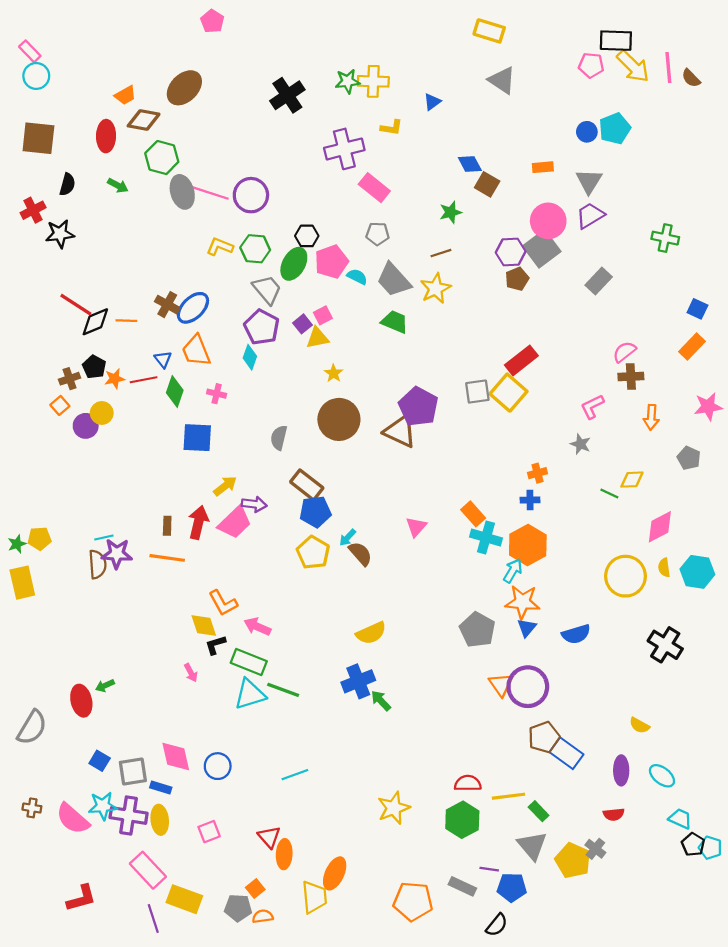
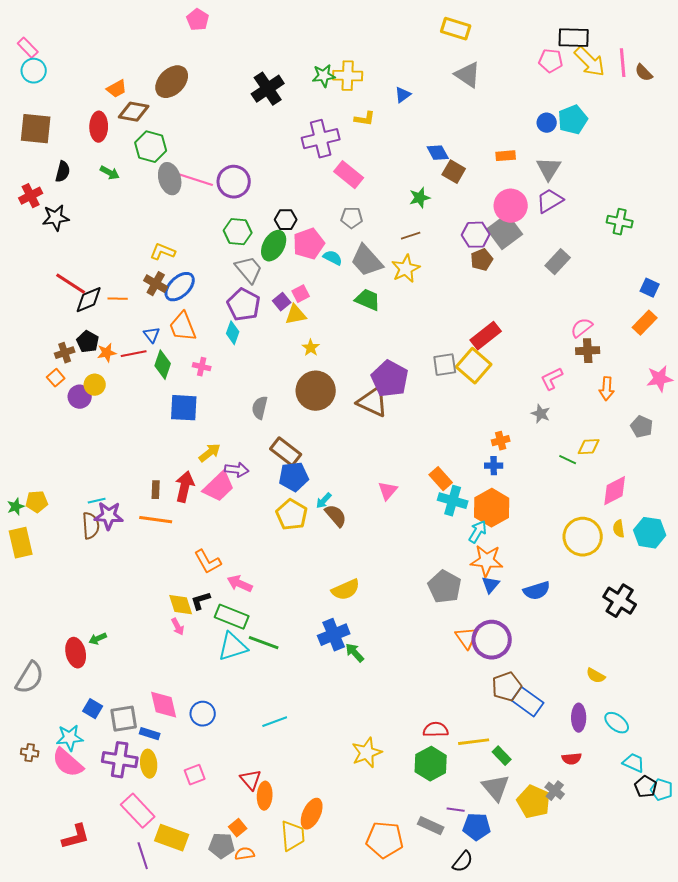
yellow L-shape: (220, 247) -> (163, 252), moved
yellow diamond: (204, 626) -> (181, 605), moved
cyan star: (103, 806) -> (70, 738), moved

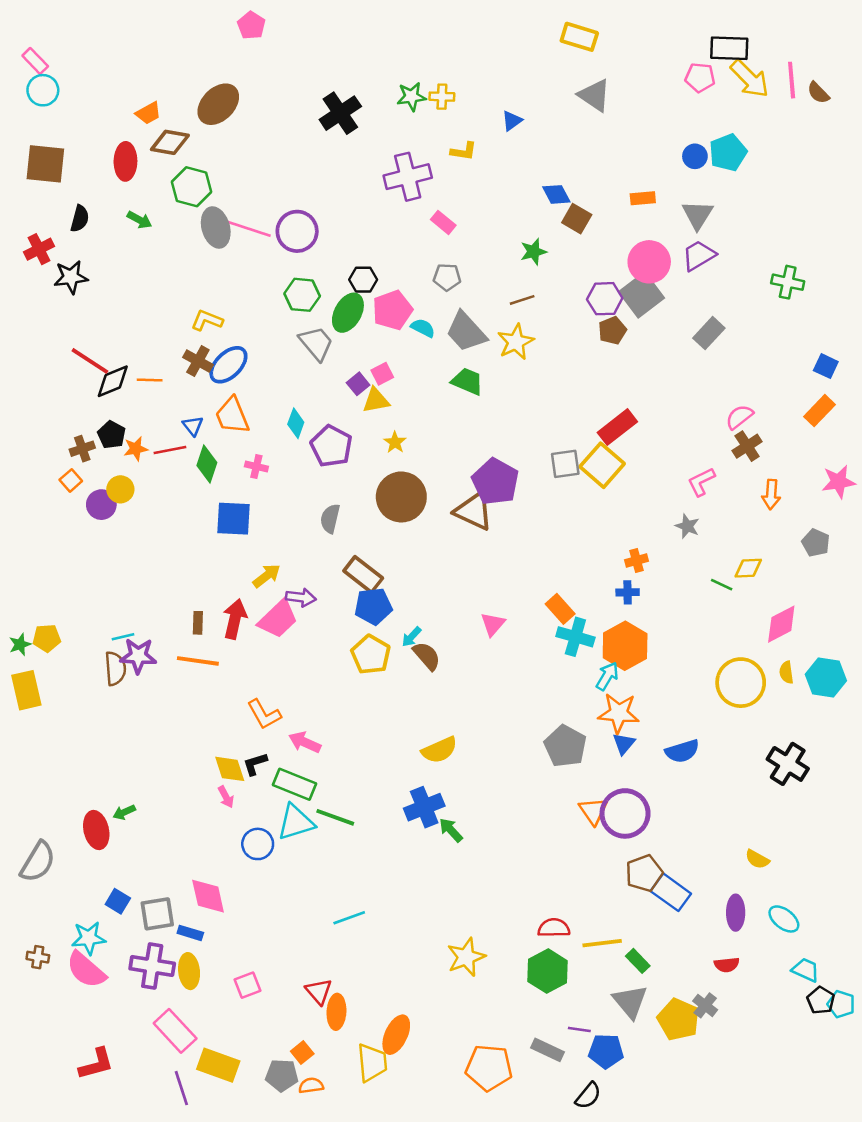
yellow cross: (348, 76) -> (442, 97), size x0.7
pink rectangle: (349, 175) -> (443, 222), size x0.7
purple pentagon: (244, 305) -> (331, 446), moved
brown cross: (588, 351) -> (747, 446), turned -30
blue circle: (203, 714) -> (258, 844), moved

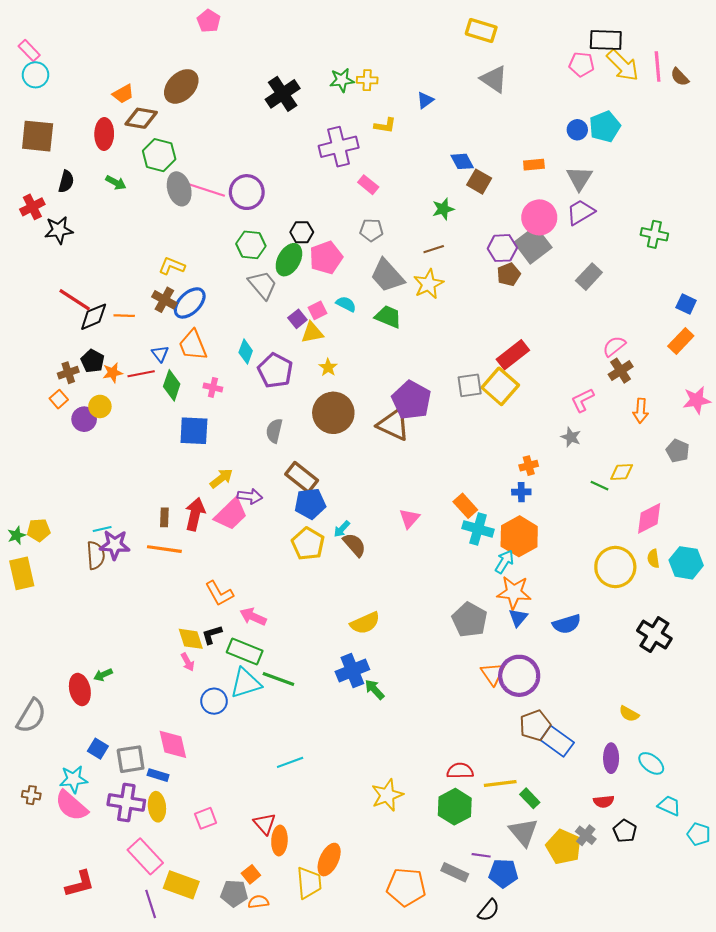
cyan semicircle: (423, 328) -> (346, 304), moved
black pentagon: (821, 1000) -> (625, 831), moved

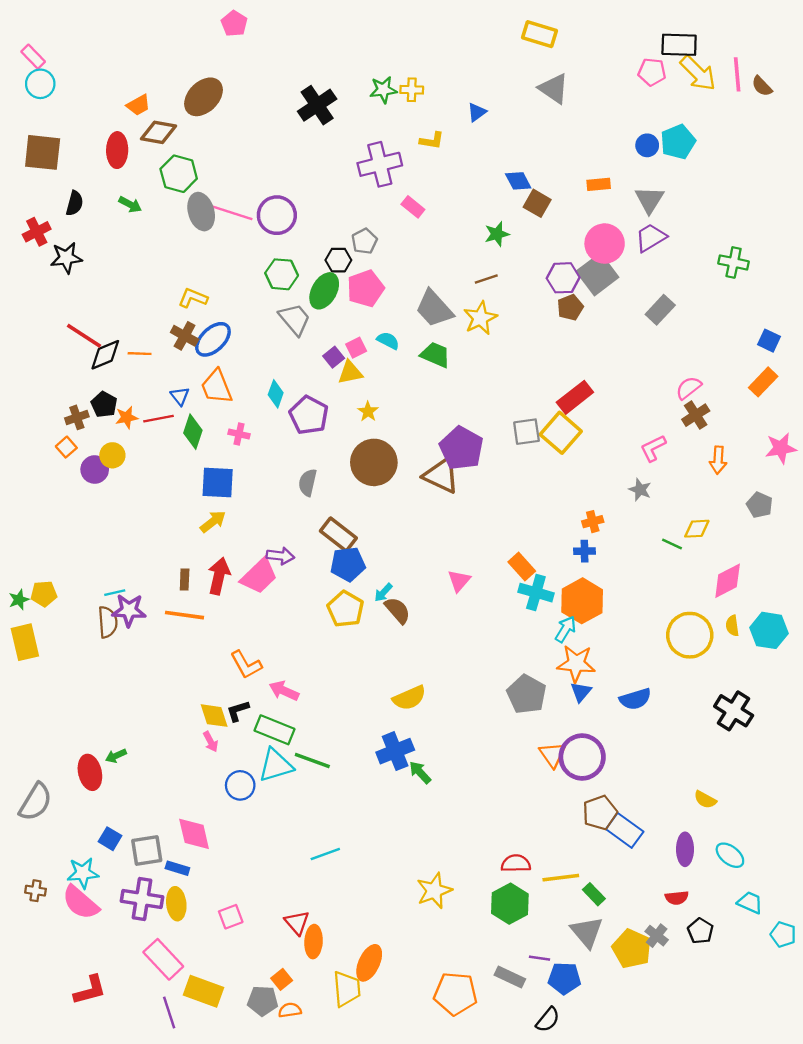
gray pentagon: (371, 230) -> (364, 241), moved, turned -30
yellow arrow: (221, 478) -> (213, 522), moved

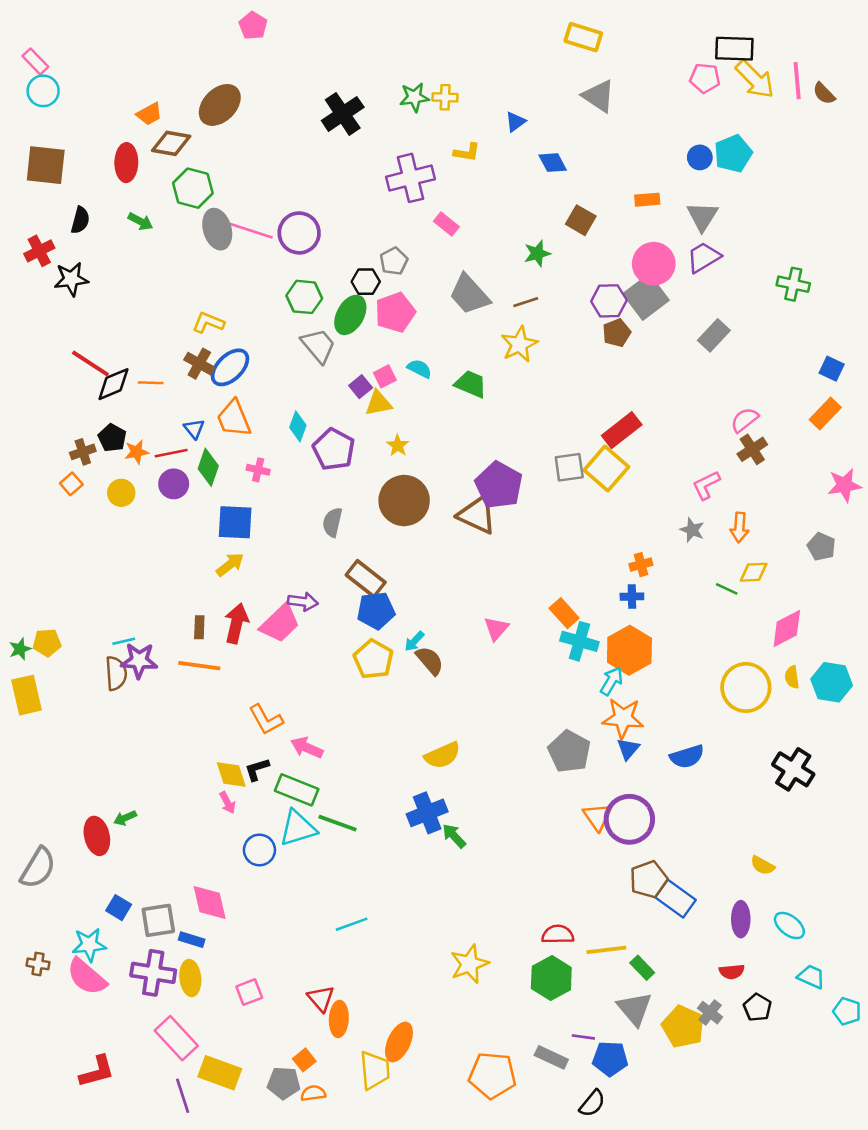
blue diamond: (518, 181) -> (553, 163), moved
gray trapezoid: (434, 309) -> (469, 294), moved
orange arrow: (718, 460) -> (739, 527), moved
purple circle: (95, 470) -> (174, 484), moved

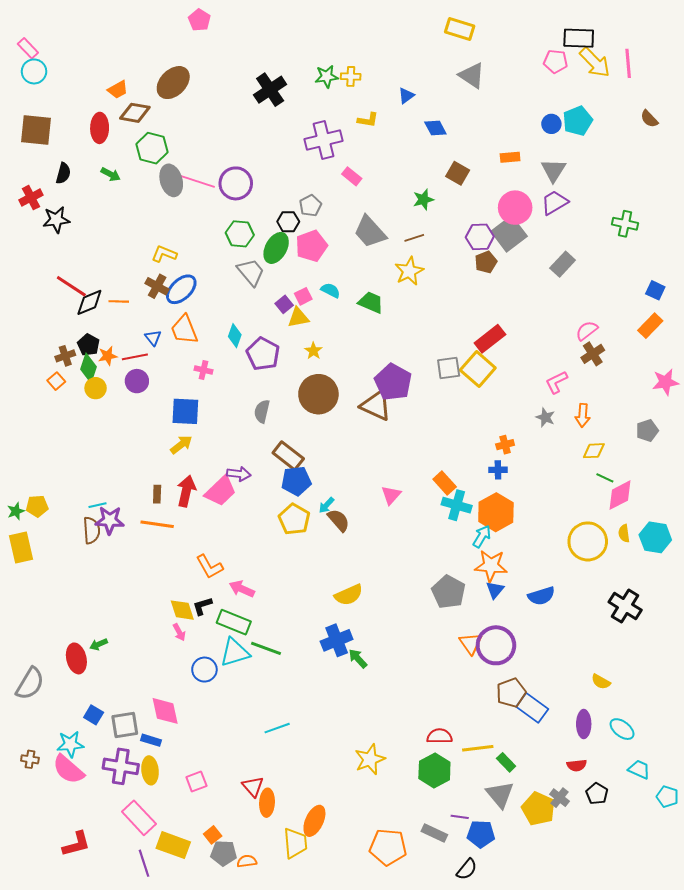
brown semicircle: (824, 93) -> (649, 119), moved
green diamond: (208, 467) -> (88, 368), moved
gray pentagon: (821, 547) -> (647, 431), turned 30
green line: (727, 589) -> (605, 478), moved
orange square: (304, 1060) -> (213, 835), moved

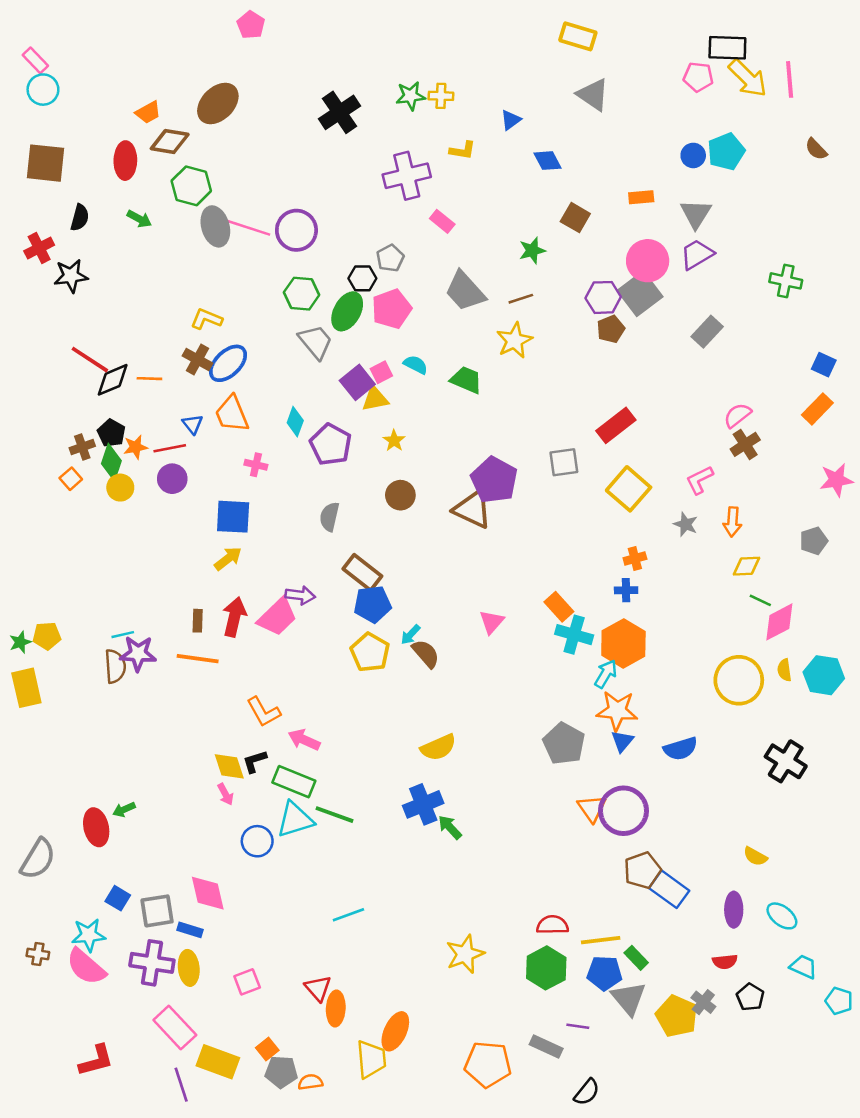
purple square: (284, 304) -> (357, 382), size x1.5
yellow square: (478, 369) -> (629, 489), moved
brown circle: (318, 394) -> (400, 495), size x0.6
blue pentagon: (481, 834) -> (604, 973), moved

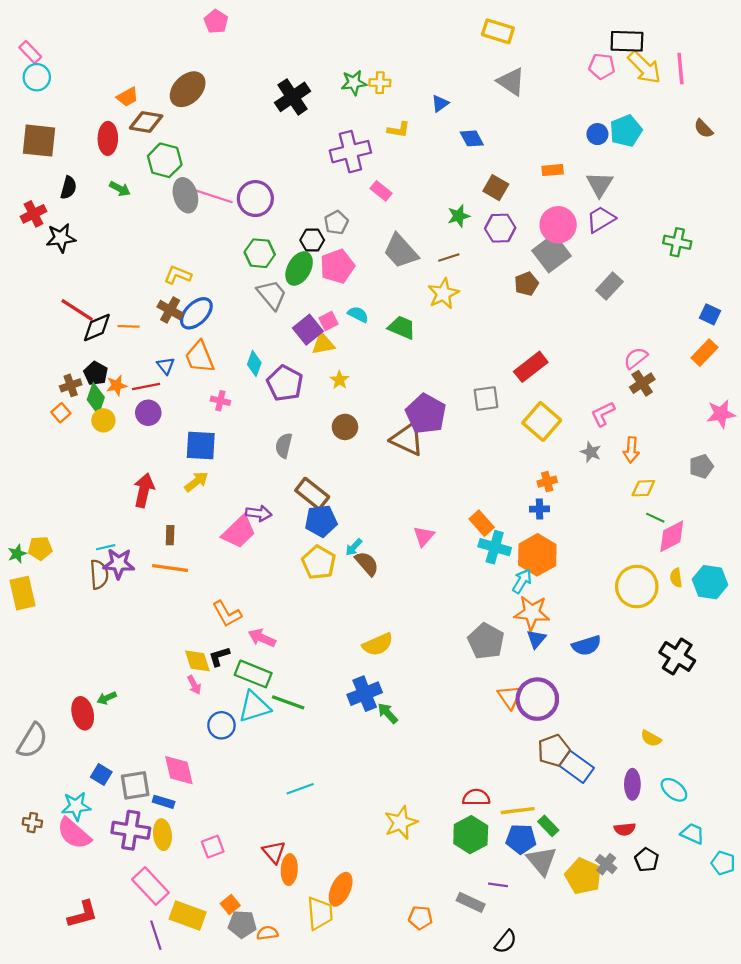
purple hexagon: (603, 297) -> (500, 228), moved
red arrow: (234, 617) -> (144, 490), moved
orange pentagon: (488, 1064) -> (420, 918), size x0.6

